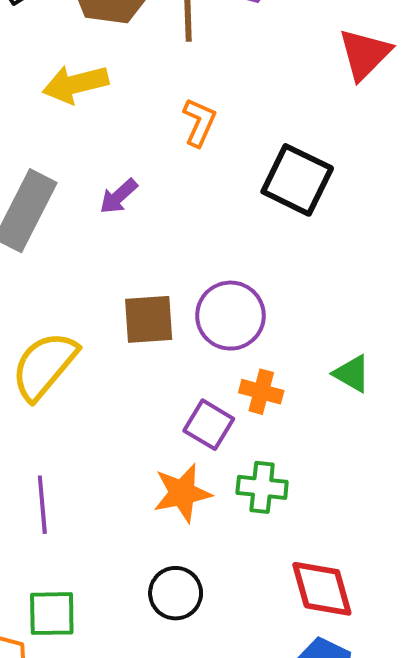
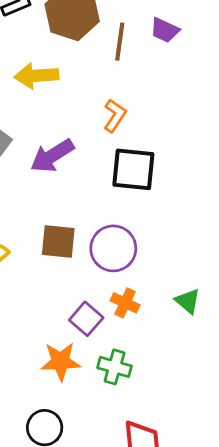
black square: (297, 180) -> (133, 169), moved, turned -30
purple arrow: (118, 196) -> (52, 156), size x1.6

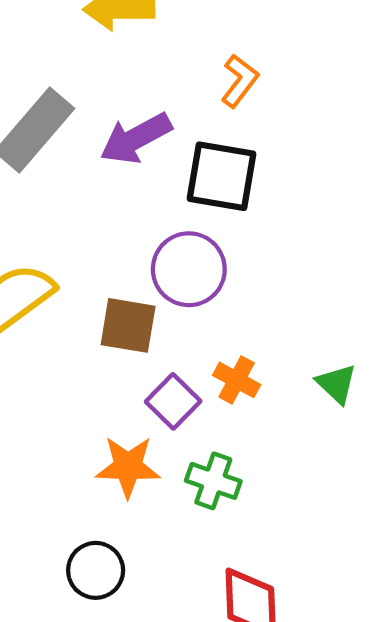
black square: (133, 169) -> (221, 176), moved
brown square: (58, 241) -> (128, 325), moved
purple circle: (113, 248) -> (189, 269), moved

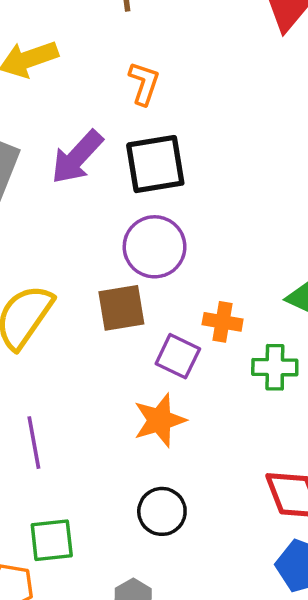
green cross: (213, 481) -> (275, 367), moved

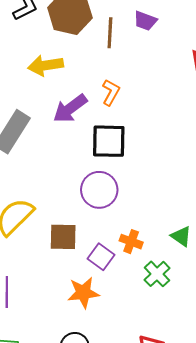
purple arrow: (77, 157) -> (70, 108), moved
brown square: (121, 308) -> (63, 237), moved
green cross: (275, 367) -> (157, 274), turned 35

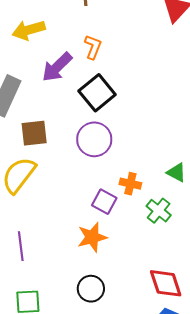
black square: (109, 141) -> (97, 93), turned -33
brown square: (63, 237) -> (34, 133), moved

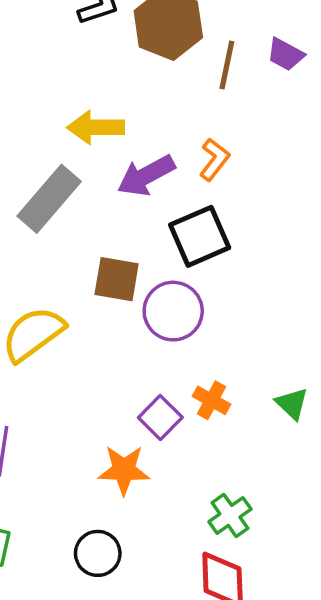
yellow arrow: (29, 30) -> (96, 127), moved
brown square: (34, 133) -> (117, 279), moved
green cross: (159, 211) -> (230, 515), moved

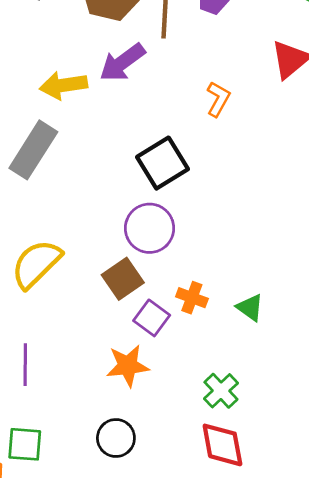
orange L-shape: (214, 159) -> (218, 99), moved
purple arrow: (146, 176) -> (122, 63), moved
brown square: (117, 279) -> (123, 279), moved, turned -36
green triangle: (292, 404) -> (250, 308), moved

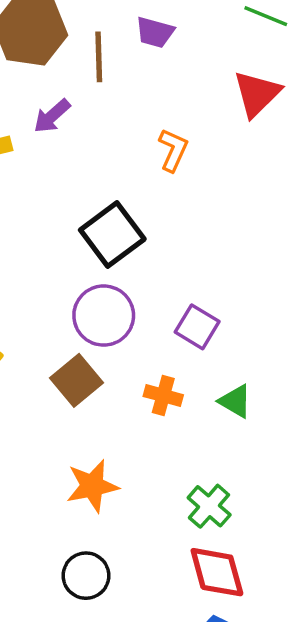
purple arrow: (122, 63) -> (52, 116), size x0.7
purple square: (152, 318) -> (197, 327), moved

